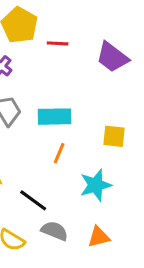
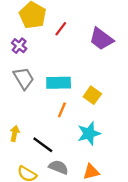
red line: (58, 43) -> (61, 29), turned -56
yellow square: (114, 136) -> (92, 95), moved, turned 30

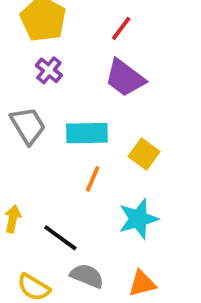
red line: (61, 29) -> (121, 28), moved
purple trapezoid: (101, 39) -> (125, 78), moved
purple cross: (19, 46) -> (49, 70), moved

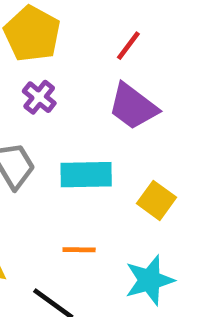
orange line: (93, 179) -> (79, 250), moved, turned 68

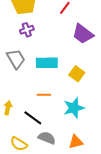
purple cross: (39, 97) -> (27, 30), turned 32
purple trapezoid: (133, 107) -> (83, 34), moved

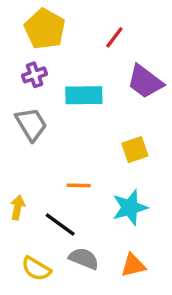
purple cross: (27, 30) -> (35, 75), moved
cyan rectangle: (47, 63) -> (84, 95), moved
yellow square: (77, 74) -> (135, 150), turned 35

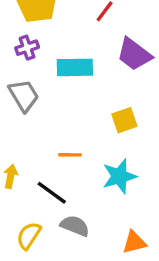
orange triangle: (133, 265) -> (134, 242), moved
yellow semicircle: (36, 269) -> (29, 236), turned 92

